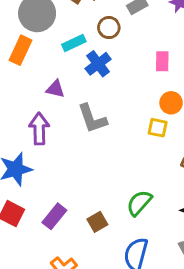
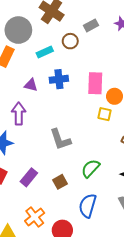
pink rectangle: (162, 61) -> (95, 83), moved, size x1.5
blue cross: (98, 64) -> (59, 79), moved, turned 30
gray L-shape: (92, 119) -> (60, 139), moved

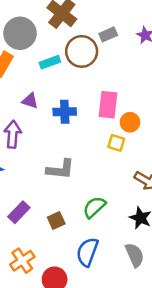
brown circle: (70, 41) -> (82, 51), size x1.6
blue cross: (59, 79) -> (65, 112), moved
gray L-shape: (60, 139) -> (60, 169), turned -70

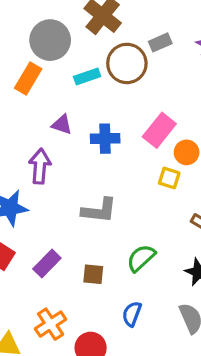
pink rectangle: (108, 105) -> (159, 130), turned 32
brown square: (56, 220) -> (93, 274), turned 30
blue semicircle: (87, 252) -> (132, 314), size x0.7

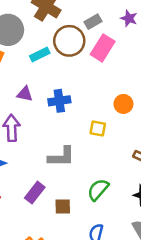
pink rectangle: (159, 130) -> (103, 48), moved
yellow square: (169, 178) -> (98, 128), moved
purple rectangle: (47, 263) -> (35, 193), moved

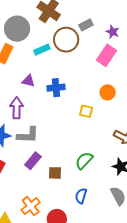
purple star: (129, 18) -> (113, 32), moved
pink rectangle: (103, 48) -> (107, 55), moved
gray L-shape: (61, 157) -> (28, 135), moved

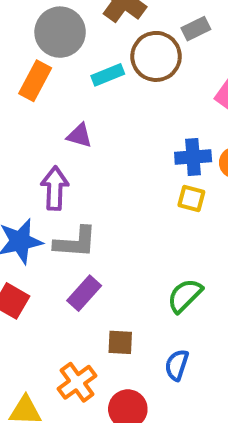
blue cross: (56, 88) -> (193, 157), moved
brown square: (55, 173) -> (120, 342), moved

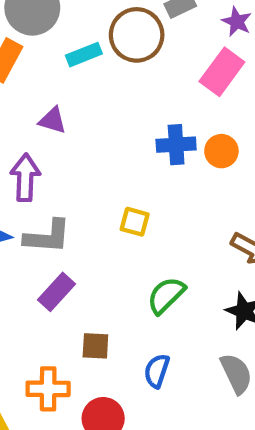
yellow square: (191, 199) -> (135, 222), moved
orange cross: (77, 382) -> (48, 389), turned 36

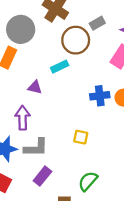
cyan rectangle: (84, 55) -> (60, 67), moved
green semicircle: (166, 295) -> (88, 181), moved

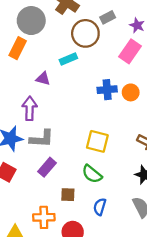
yellow square: (81, 137) -> (97, 141), moved, size x1.5
green semicircle: (88, 181) -> (92, 174), turned -95

